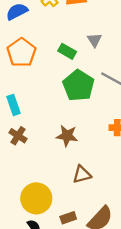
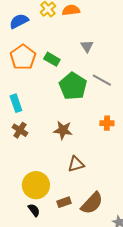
green rectangle: (67, 51) -> (52, 59), moved

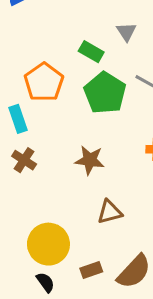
orange pentagon: (23, 57) -> (44, 82), moved
green rectangle: (52, 59) -> (91, 52), moved

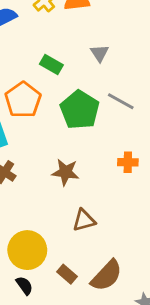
green rectangle: (91, 52) -> (51, 64), moved
brown rectangle: (91, 270) -> (67, 274), turned 60

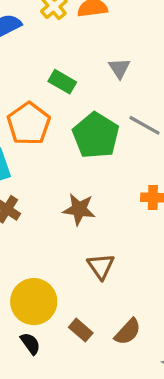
brown triangle: (84, 220) -> (101, 266), turned -50
brown semicircle: (107, 276) -> (128, 332), size x0.7

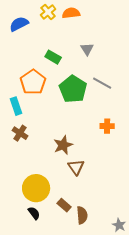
brown star: (79, 209) -> (63, 145), moved, turned -30
brown semicircle: (128, 332) -> (82, 215), moved, turned -48

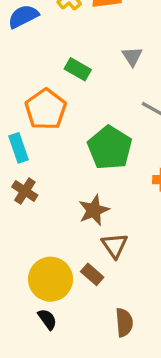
green pentagon: (73, 89) -> (110, 148), moved
brown rectangle: (64, 205) -> (92, 274), moved

